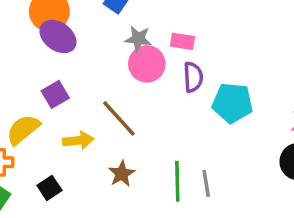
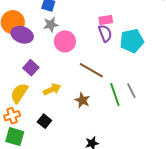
gray star: (138, 39) -> (51, 25), moved
pink rectangle: (182, 41) -> (106, 20), moved
pink circle: (147, 64) -> (65, 41), moved
brown line: (119, 118) -> (91, 70), moved

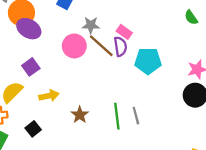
pink rectangle: (106, 20) -> (124, 32), turned 32
gray star: (51, 25) -> (91, 25), moved
brown line: (91, 70) -> (101, 46), moved

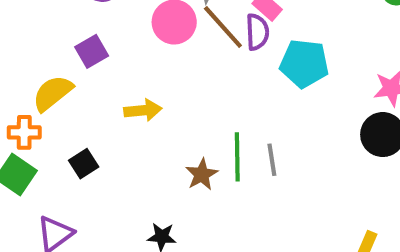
yellow arrow: (49, 96) -> (143, 110), moved
brown star: (80, 115) -> (202, 174), moved

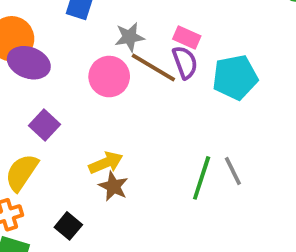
green line: (237, 157) -> (202, 178), turned 36
brown star: (202, 174) -> (113, 186), moved

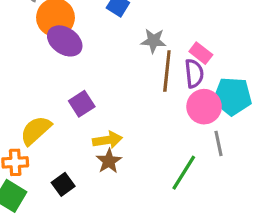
brown line: (153, 68) -> (167, 71), turned 51
pink circle: (109, 77) -> (204, 107), moved
purple square: (44, 125) -> (82, 104), moved
gray line: (233, 171) -> (219, 143), moved

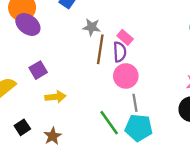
cyan pentagon: (232, 96) -> (139, 128), moved
brown star: (109, 161) -> (53, 136), moved
green line: (184, 173) -> (109, 123), turned -70

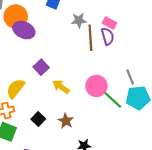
pink circle: (126, 76) -> (96, 86), moved
yellow arrow: (56, 97) -> (61, 87), turned -126

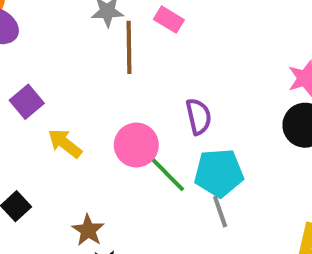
purple semicircle: (108, 36) -> (199, 116), moved
gray line: (130, 77) -> (220, 212), moved
brown star: (66, 121) -> (88, 230), moved

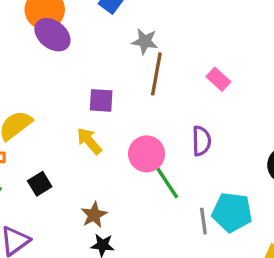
pink rectangle: (169, 20) -> (218, 79), moved
purple square: (27, 102) -> (101, 100), moved, turned 32
cyan pentagon: (219, 173) -> (232, 212), moved

